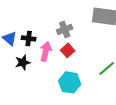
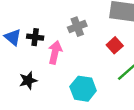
red square: (68, 50) -> (115, 45), moved
black star: (23, 62) -> (28, 80), moved

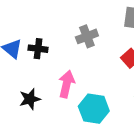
pink arrow: (55, 52) -> (67, 84), moved

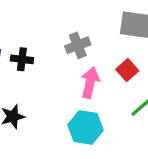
pink arrow: (67, 84) -> (90, 83), moved

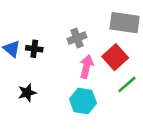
red square: (127, 70) -> (115, 57), size x1.5

